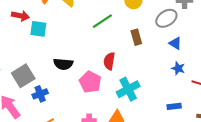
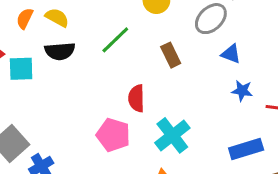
black semicircle: (63, 64) -> (60, 51), moved
blue rectangle: (174, 106) -> (246, 149), size x1.5

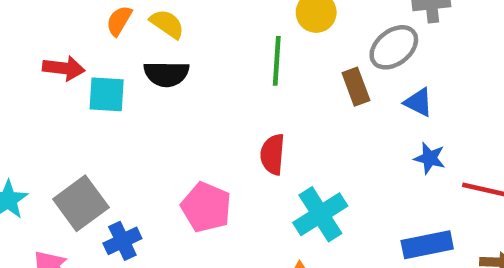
green line: (115, 40) -> (277, 61), moved, turned -48
brown rectangle: (171, 55) -> (356, 87), moved
pink pentagon: (113, 135) -> (206, 207), moved

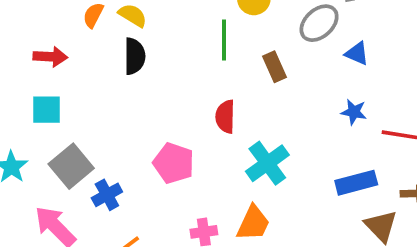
black semicircle: (166, 74) -> (135, 56), turned -87
brown rectangle: (356, 87) -> (275, 67), moved
cyan square: (107, 94) -> (46, 110), moved
blue triangle: (418, 102) -> (357, 53), moved

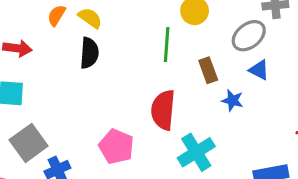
blue triangle: (357, 53) -> (259, 70), moved
blue star: (354, 112) -> (232, 100), moved
red semicircle: (225, 117) -> (163, 110), size x1.4

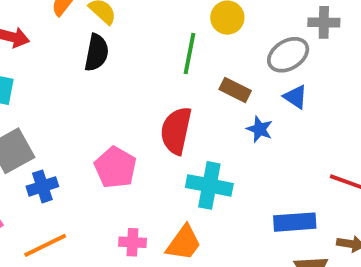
brown rectangle: (208, 70) -> (235, 90), turned -50
cyan cross: (196, 152) -> (209, 185), turned 36

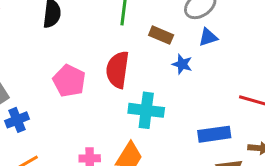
blue triangle: (295, 97) -> (208, 37), turned -48
pink pentagon: (115, 167) -> (69, 81), moved

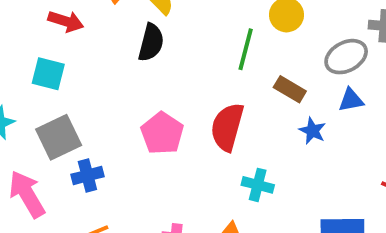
cyan cross: (146, 110) -> (258, 185), size x0.7

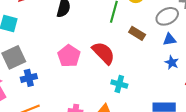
red semicircle: (227, 127) -> (103, 53), turned 120
blue star: (312, 131) -> (172, 63), moved

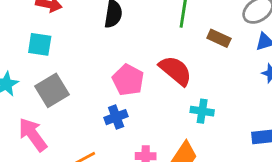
blue cross: (29, 78) -> (116, 117), moved

